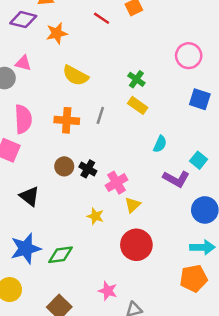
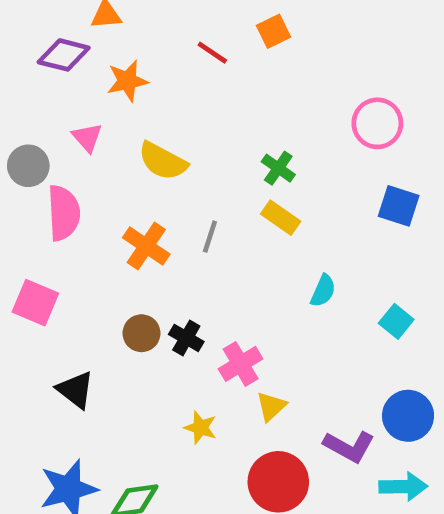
pink triangle: (23, 63) -> (87, 137), moved, turned 35
pink semicircle: (23, 119) -> (64, 213), moved
orange cross: (67, 120) -> (146, 246), turned 30
purple L-shape: (176, 179) -> (349, 446), moved

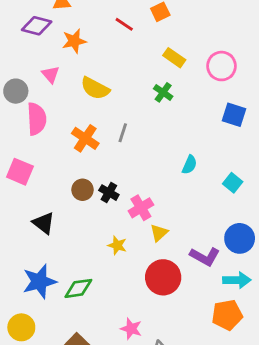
yellow rectangle: (281, 218) -> (174, 58), moved

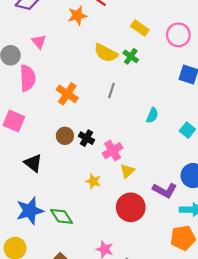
orange star: (74, 41) -> (77, 16), moved
yellow semicircle: (95, 88) -> (106, 53), moved
gray line: (123, 133) -> (111, 90), moved
green diamond: (78, 288) -> (62, 216), turned 65

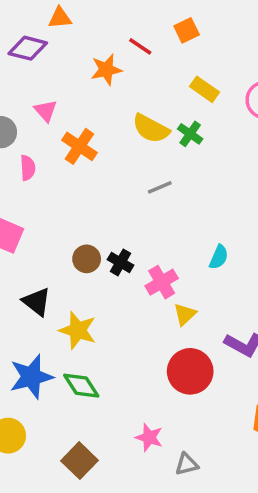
pink semicircle: (27, 78) -> (28, 168), size x0.6
gray line: (111, 90) -> (160, 187), turned 49
orange cross: (67, 94) -> (79, 146), moved
cyan semicircle: (152, 115) -> (219, 257), moved
yellow star: (93, 181) -> (78, 330), moved, size x1.5

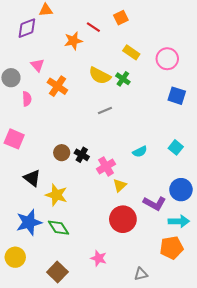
purple diamond: (28, 48) -> (27, 28), turned -35
cyan semicircle: (219, 257) -> (140, 152), turned 40
gray triangle: (187, 464) -> (141, 274), moved

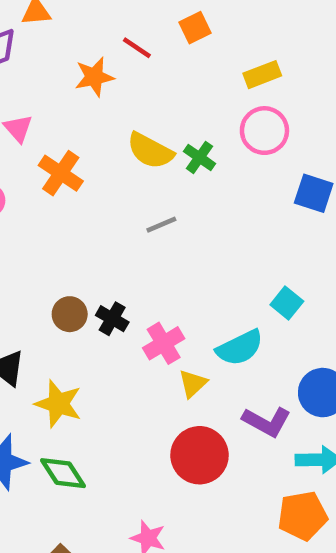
yellow rectangle: (131, 52) -> (262, 75), moved, turned -56
pink circle: (167, 59) -> (264, 131), moved
cyan square: (176, 147) -> (287, 303), moved
cyan semicircle: (140, 152) -> (240, 348), moved, size x1.5

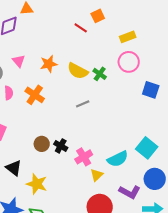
red line: (137, 48) -> (81, 28), moved
orange star: (94, 77) -> (49, 64), moved
orange cross: (61, 173) -> (35, 95), moved
cyan square: (287, 303) -> (147, 148), moved, size x1.5

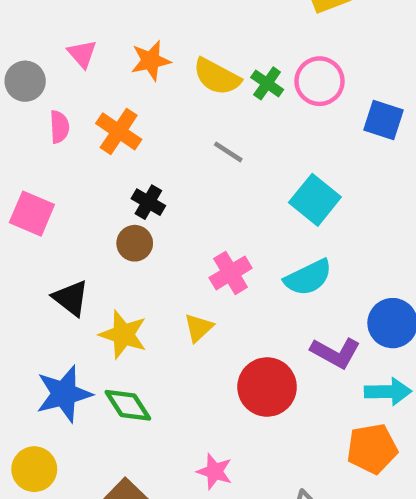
pink circle: (129, 62) -> (320, 81), moved
gray line: (83, 104) -> (228, 152), turned 56
black cross: (61, 146) -> (148, 202), moved
cyan square: (147, 148) -> (315, 200), moved
yellow triangle: (97, 175) -> (199, 328), moved

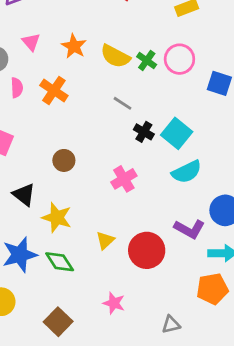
orange star: (151, 61) -> (74, 46), turned -30
black cross: (148, 202) -> (144, 132), moved
cyan semicircle: (308, 277) -> (187, 172), moved
yellow triangle: (199, 328) -> (105, 240), moved

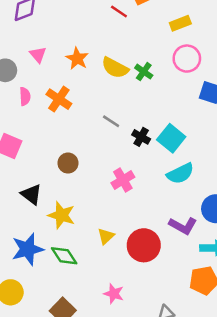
pink circle: (179, 59) -> (187, 59), moved
gray line: (122, 103) -> (111, 121), moved

